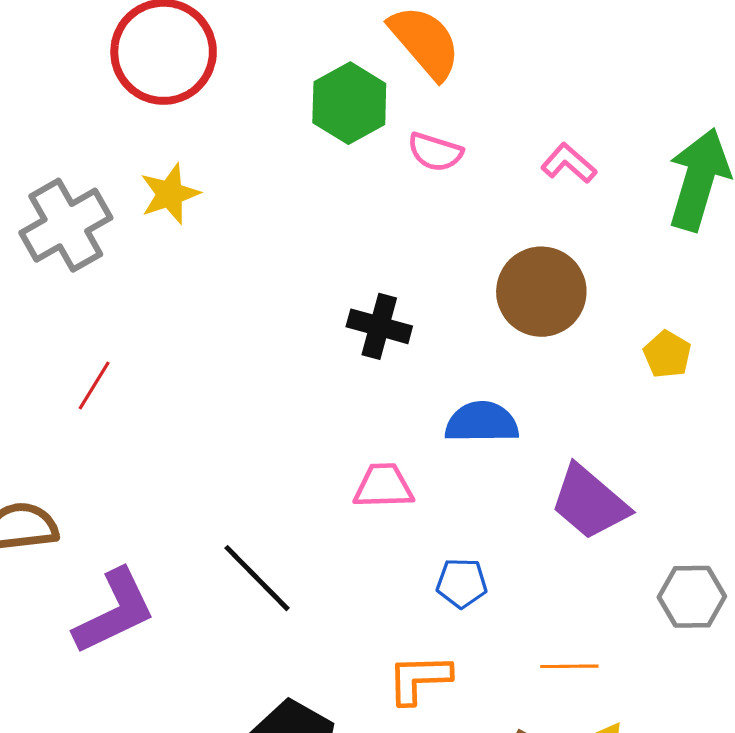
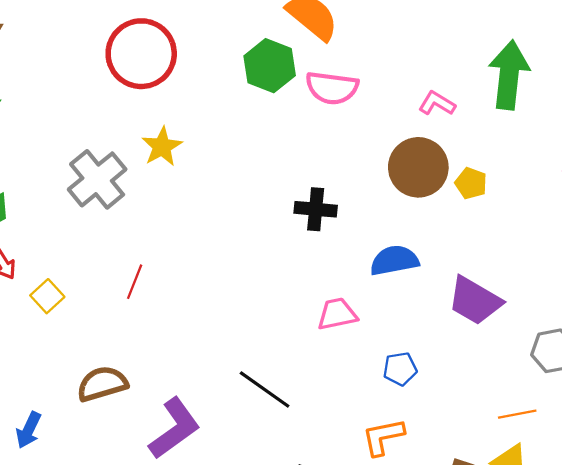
pink semicircle: (435, 152) -> (332, 88), size x1.4
pink L-shape: (569, 163) -> (437, 103), moved
yellow pentagon: (667, 354) -> (471, 183), moved
orange line: (569, 666) -> (517, 414), moved

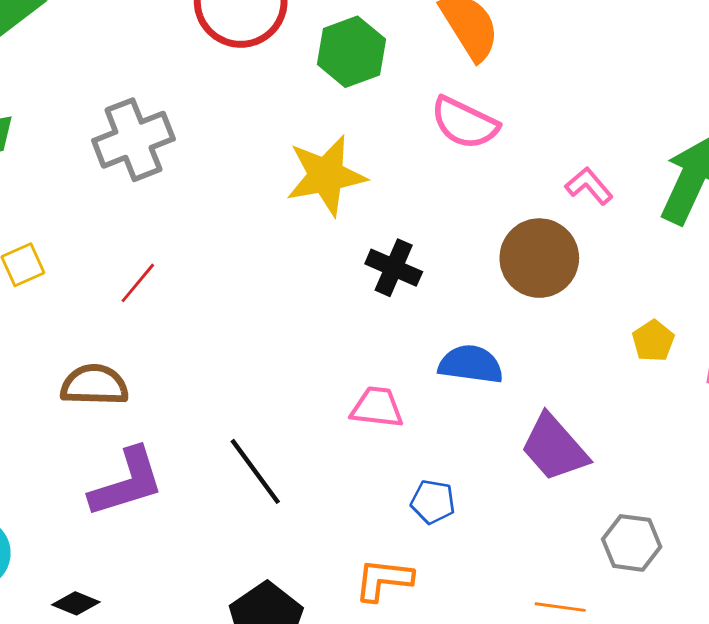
green hexagon: (270, 66) -> (351, 52), moved
yellow star: (162, 147) -> (326, 176), moved, size x1.5
yellow pentagon: (471, 183) -> (653, 341), moved
brown semicircle: (102, 384) -> (94, 385), moved

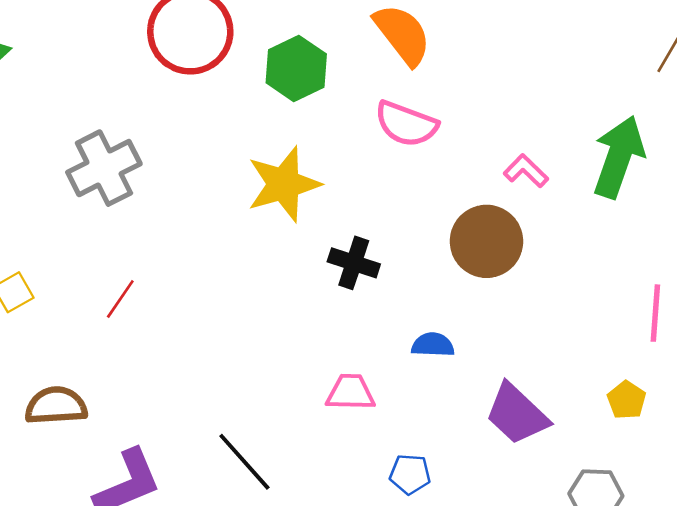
yellow pentagon: (653, 341) -> (627, 400), moved
blue semicircle: (471, 364) -> (433, 345), size x0.7
brown semicircle: (94, 385) -> (56, 406), moved

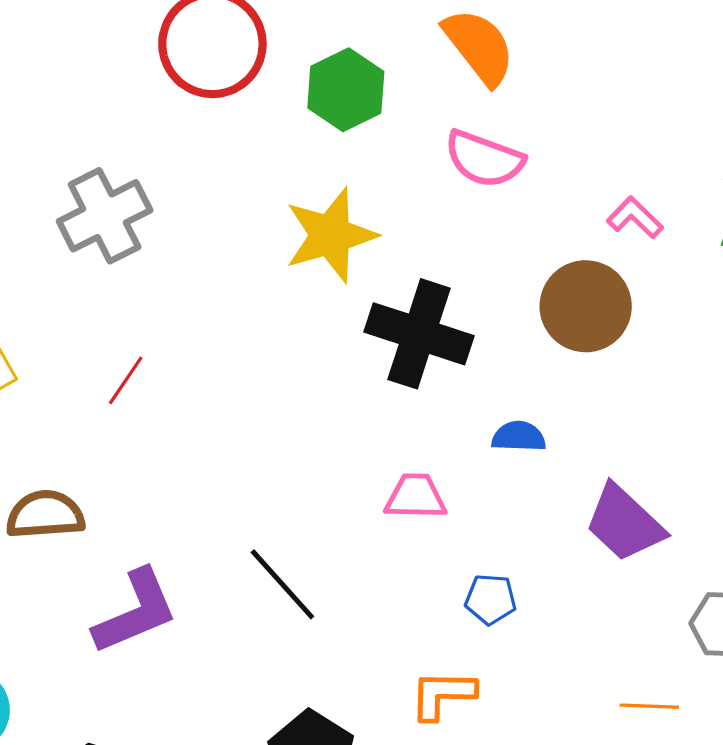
black cross: (354, 263) -> (419, 334), size x1.6

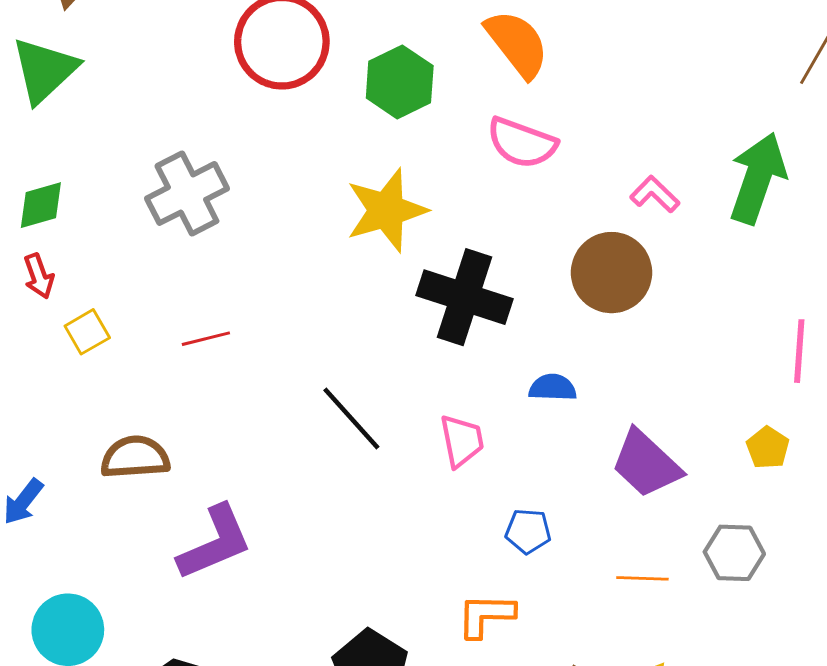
red line: (126, 380) -> (206, 339), turned 42
pink trapezoid: (416, 497) -> (462, 441), turned 78
black line: (282, 584) -> (351, 419), moved
orange line: (649, 706) -> (642, 578), moved

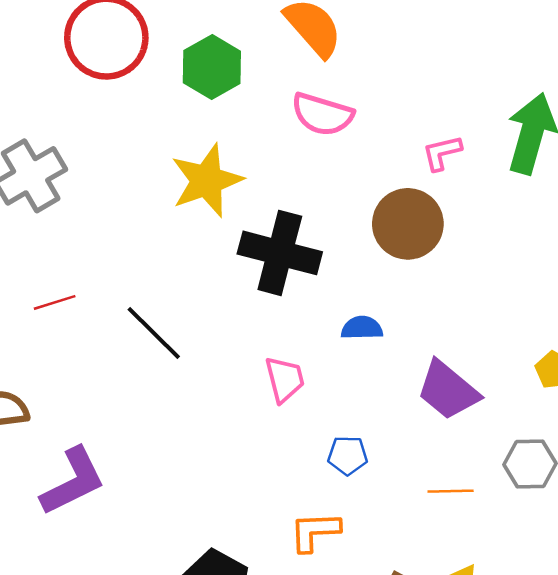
pink L-shape: (655, 194) -> (442, 153), turned -54
black line: (351, 419) -> (154, 333), moved

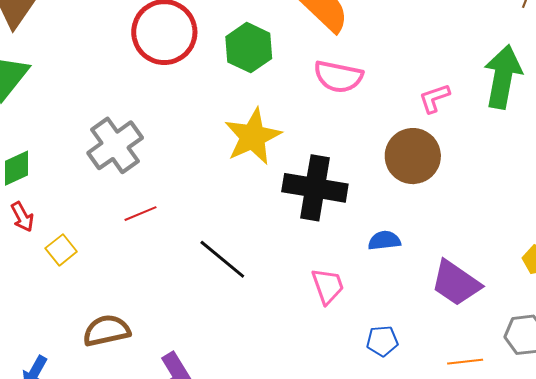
red line: (55, 302) -> (140, 214), moved

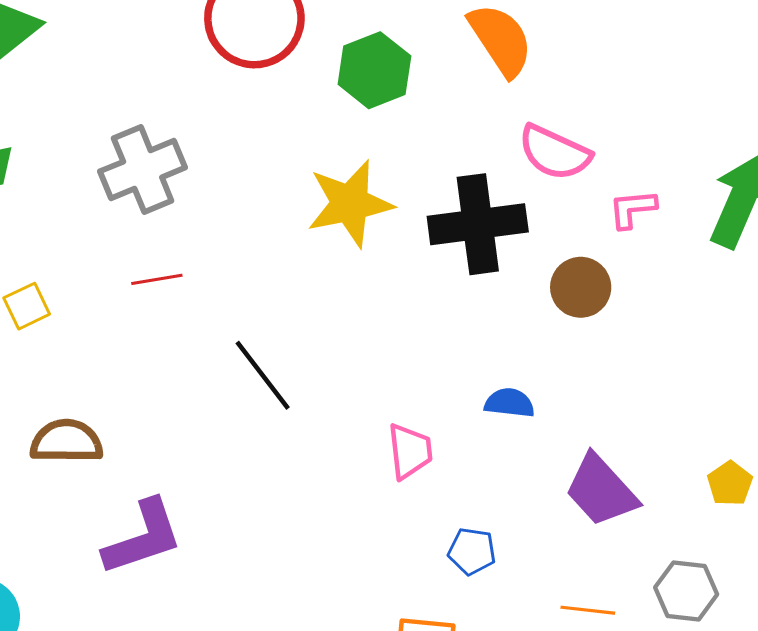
pink semicircle: (338, 77) -> (555, 153), moved
brown circle: (413, 156) -> (581, 287), size x0.7
black cross: (315, 188) -> (478, 224), moved, turned -30

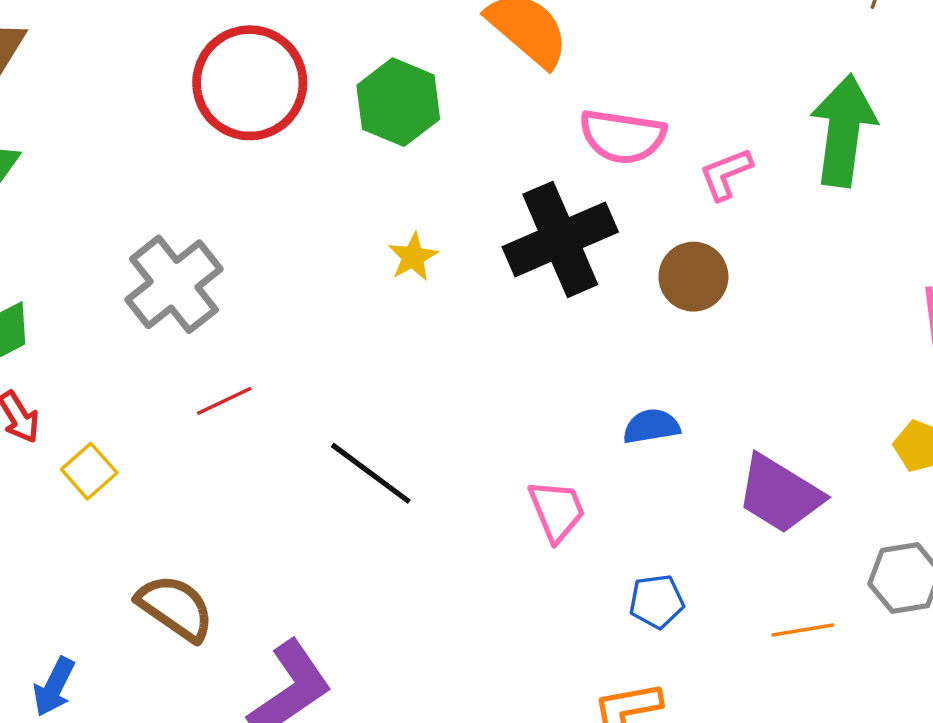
yellow star: (350, 204) -> (413, 257), size x0.5
brown semicircle: (66, 441) -> (175, 608), turned 50

